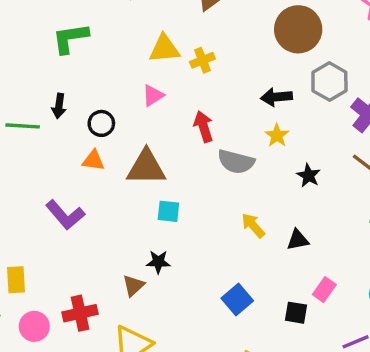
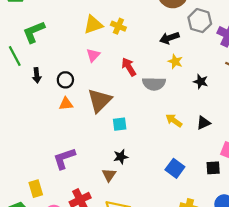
yellow cross: (202, 60) -> (118, 26), turned -32
green line: (23, 126) -> (15, 56), moved, turned 72
brown triangle: (146, 168) -> (99, 100), turned -32
purple L-shape: (65, 215) -> (64, 158), moved, turned 125

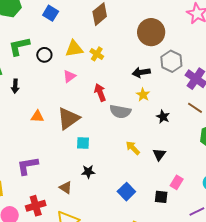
black circle: (65, 80) -> (44, 55), moved
black triangle: (203, 123) -> (159, 155), turned -40
black star: (121, 157) -> (88, 172), moved
brown triangle: (109, 175) -> (66, 188), turned -40

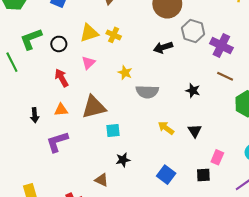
black arrow: (15, 86) -> (35, 115), moved
red arrow: (100, 92) -> (62, 78), moved
yellow star: (143, 95) -> (125, 73), moved
brown triangle: (68, 118) -> (94, 107), turned 30
purple L-shape: (28, 166) -> (57, 142), moved

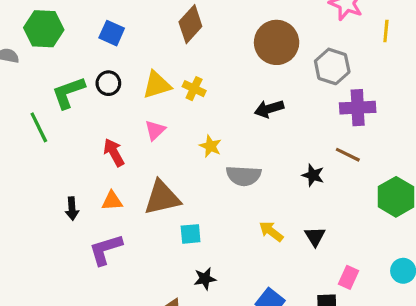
gray hexagon: (193, 31) -> (332, 66), moved
black circle: (59, 44) -> (108, 83), moved
purple cross: (221, 46) -> (358, 108), turned -30
brown line: (225, 76) -> (348, 155), moved

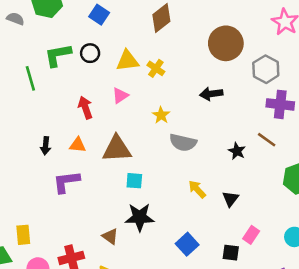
black star: (205, 279) -> (140, 217), size x1.6

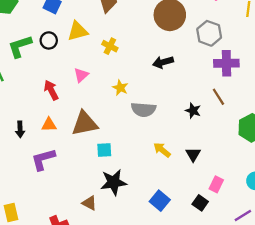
yellow triangle: (127, 61) -> (78, 31), moved
brown line: (267, 140) -> (218, 97), turned 30
black square: (231, 253) -> (200, 203), turned 35

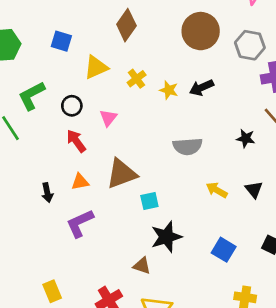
black circle: (49, 40) -> (72, 106), moved
yellow cross: (110, 46) -> (137, 79), turned 35
yellow star: (120, 88) -> (169, 90), moved

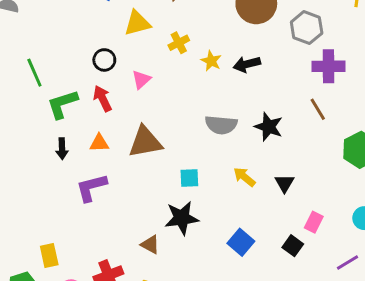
green L-shape: (32, 96) -> (62, 104), moved
black star: (246, 138) -> (269, 127), moved, size x1.4
cyan square: (149, 201) -> (189, 178), moved

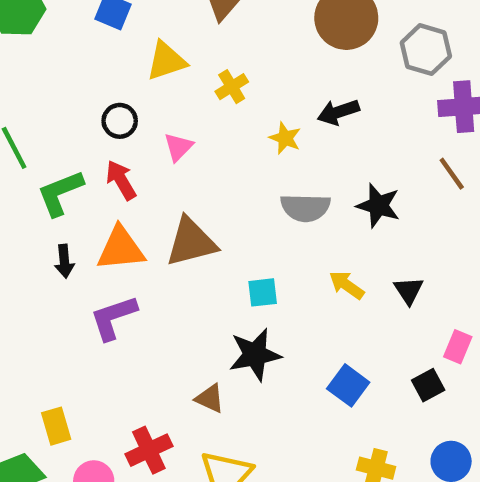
yellow star: (211, 61) -> (285, 138), moved
orange triangle: (99, 143) -> (121, 249), size x1.6
black square: (293, 246) -> (428, 385), turned 30

